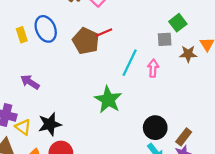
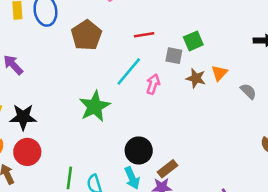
red line: (104, 33) -> (144, 35), moved

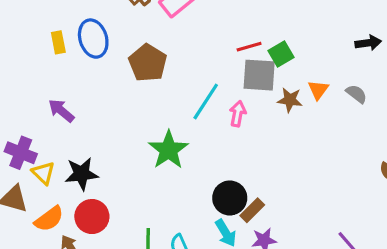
red line: (144, 35) -> (249, 47), moved
gray square: (174, 56) -> (259, 75), size x1.6
gray semicircle: (248, 91) -> (356, 94), moved
brown rectangle: (168, 169) -> (252, 210), moved

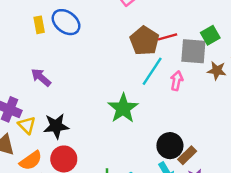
blue ellipse: (93, 39) -> (66, 22), turned -36
red line: (249, 47) -> (168, 37), moved
brown pentagon: (148, 63) -> (144, 41), moved

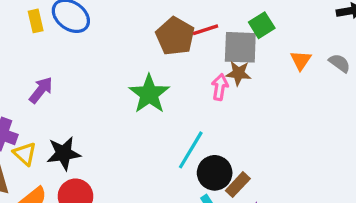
cyan line: (152, 71) -> (191, 150), moved
brown star: (217, 71) -> (238, 73), moved
purple arrow: (41, 77) -> (41, 90), turned 90
green star: (123, 108) -> (149, 94), moved

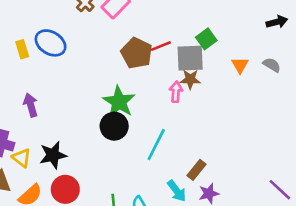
purple arrow: (41, 90) -> (31, 105), turned -50
black circle: (215, 173) -> (114, 126), moved

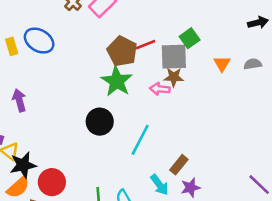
gray semicircle: (272, 65) -> (253, 64), turned -42
pink arrow: (176, 92) -> (160, 89), turned -90
green star: (119, 102) -> (117, 81), moved
black star: (53, 155) -> (23, 165), moved

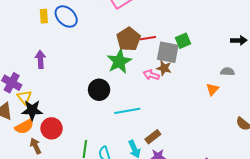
orange triangle: (222, 64) -> (212, 89), moved
cyan line: (140, 140) -> (127, 111), turned 40

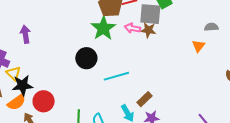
pink arrow: (151, 75) -> (132, 28), moved

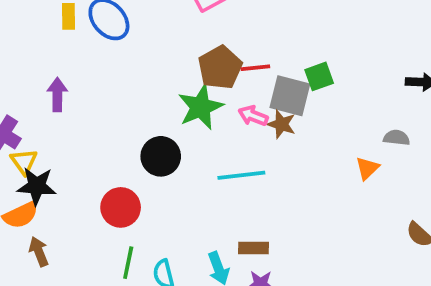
cyan line: (116, 76) -> (241, 175), moved
brown rectangle: (145, 99) -> (254, 248), turned 35
red circle: (44, 101) -> (121, 207), moved

